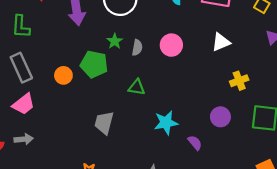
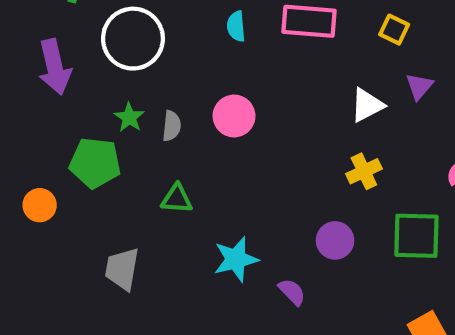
white triangle: (221, 42) -> (367, 105), moved
orange circle: (63, 75) -> (40, 205), moved

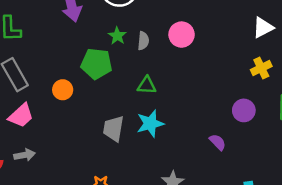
cyan star: (236, 259) -> (150, 124), moved

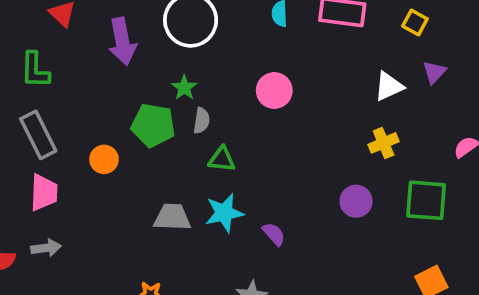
gray semicircle: (143, 41) -> (201, 121), moved
pink trapezoid: (21, 116) -> (44, 192), turned -48
gray trapezoid: (113, 129) -> (172, 217), turned 80
purple semicircle: (218, 142) -> (274, 234), moved

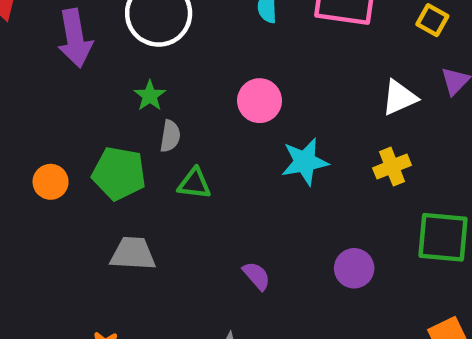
green pentagon: (153, 125) -> (119, 173), moved
purple circle: (356, 201) -> (354, 268), moved
cyan star: (224, 213) -> (305, 162), moved

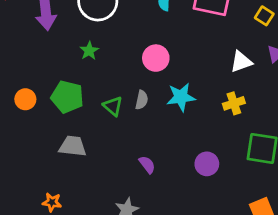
gray semicircle: (170, 136) -> (142, 100), moved
green triangle: (194, 184) -> (113, 106), turned 30

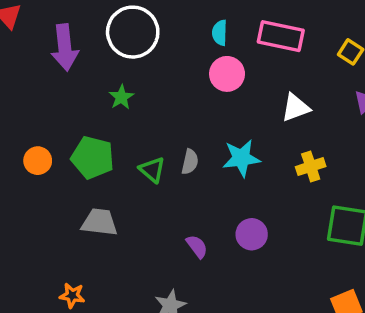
pink circle: (156, 58) -> (227, 74), moved
white triangle: (241, 62) -> (296, 108), moved
purple circle: (207, 164) -> (252, 234), moved

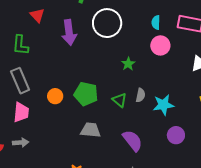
green star: (121, 97) -> (128, 64), moved
cyan star: (241, 158) -> (163, 105), moved
purple semicircle: (197, 246) -> (132, 141), moved, size x1.6

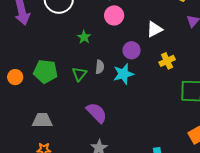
green triangle: (119, 100) -> (79, 74), turned 35
gray trapezoid: (90, 130) -> (42, 120), moved
purple circle: (176, 135) -> (132, 50), moved

